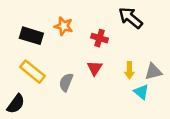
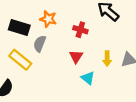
gray semicircle: (66, 82) -> (40, 44), moved
cyan triangle: (141, 92) -> (88, 78), moved

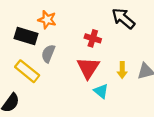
orange star: (48, 19) -> (47, 20), moved
red triangle: (76, 56) -> (88, 68), size x1.5

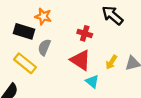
red triangle: (88, 68) -> (80, 60), turned -30
yellow arrow: (122, 70) -> (111, 62), turned 32

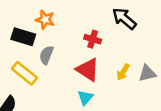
cyan triangle: (92, 81) -> (85, 98), moved, turned 32

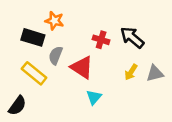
black arrow: (124, 18) -> (132, 37), moved
red triangle: (88, 70) -> (82, 67), moved

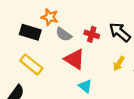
gray semicircle: (56, 55) -> (64, 34), moved, turned -77
cyan triangle: (94, 97) -> (85, 86), turned -32

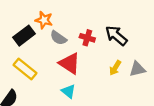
black rectangle: (30, 32) -> (24, 36), turned -54
cyan triangle: (85, 86) -> (68, 91), moved

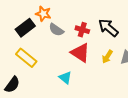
red triangle: (70, 63) -> (80, 53), moved

